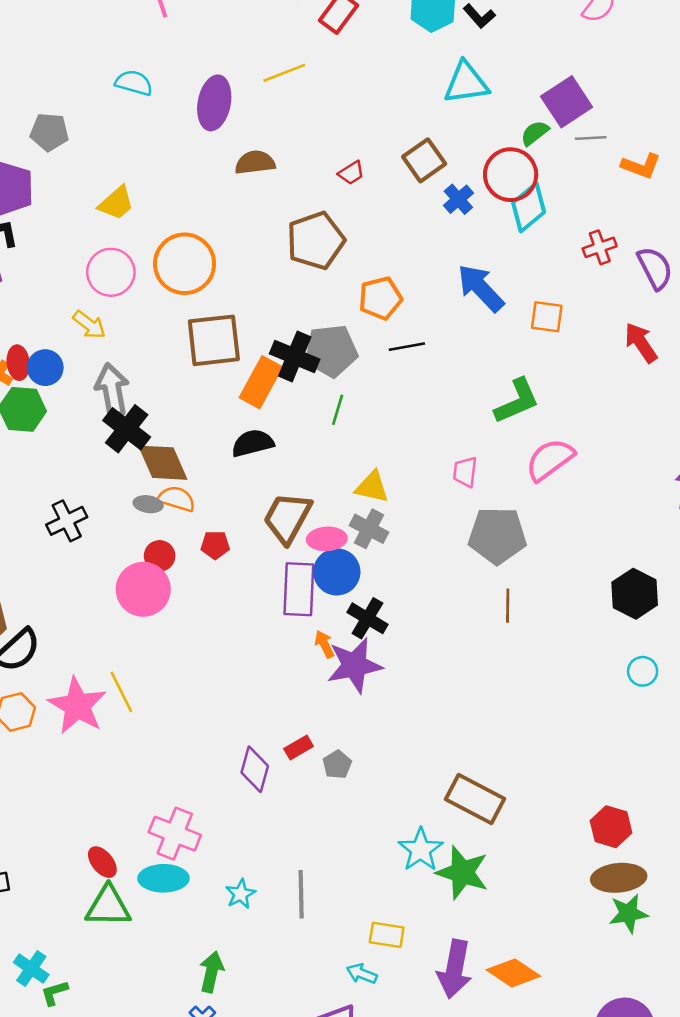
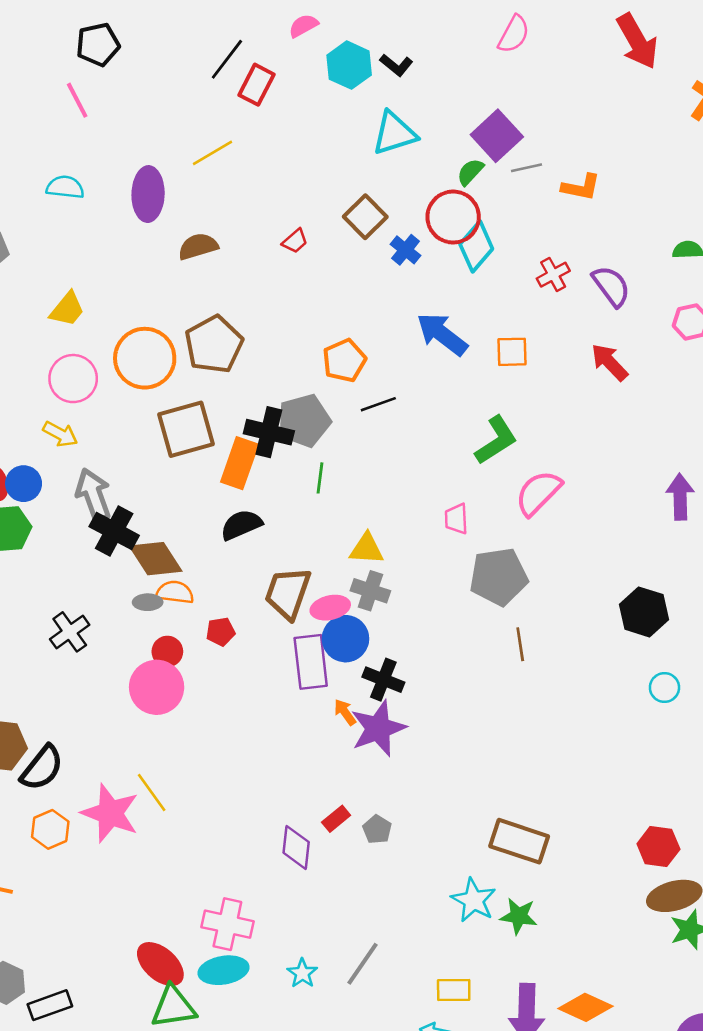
brown pentagon: (316, 241) -> (214, 344), moved
red ellipse: (102, 862) -> (160, 964), size x1.5
green star: (462, 873) -> (519, 916), size x0.7
gray line: (301, 894) -> (362, 964), turned 45

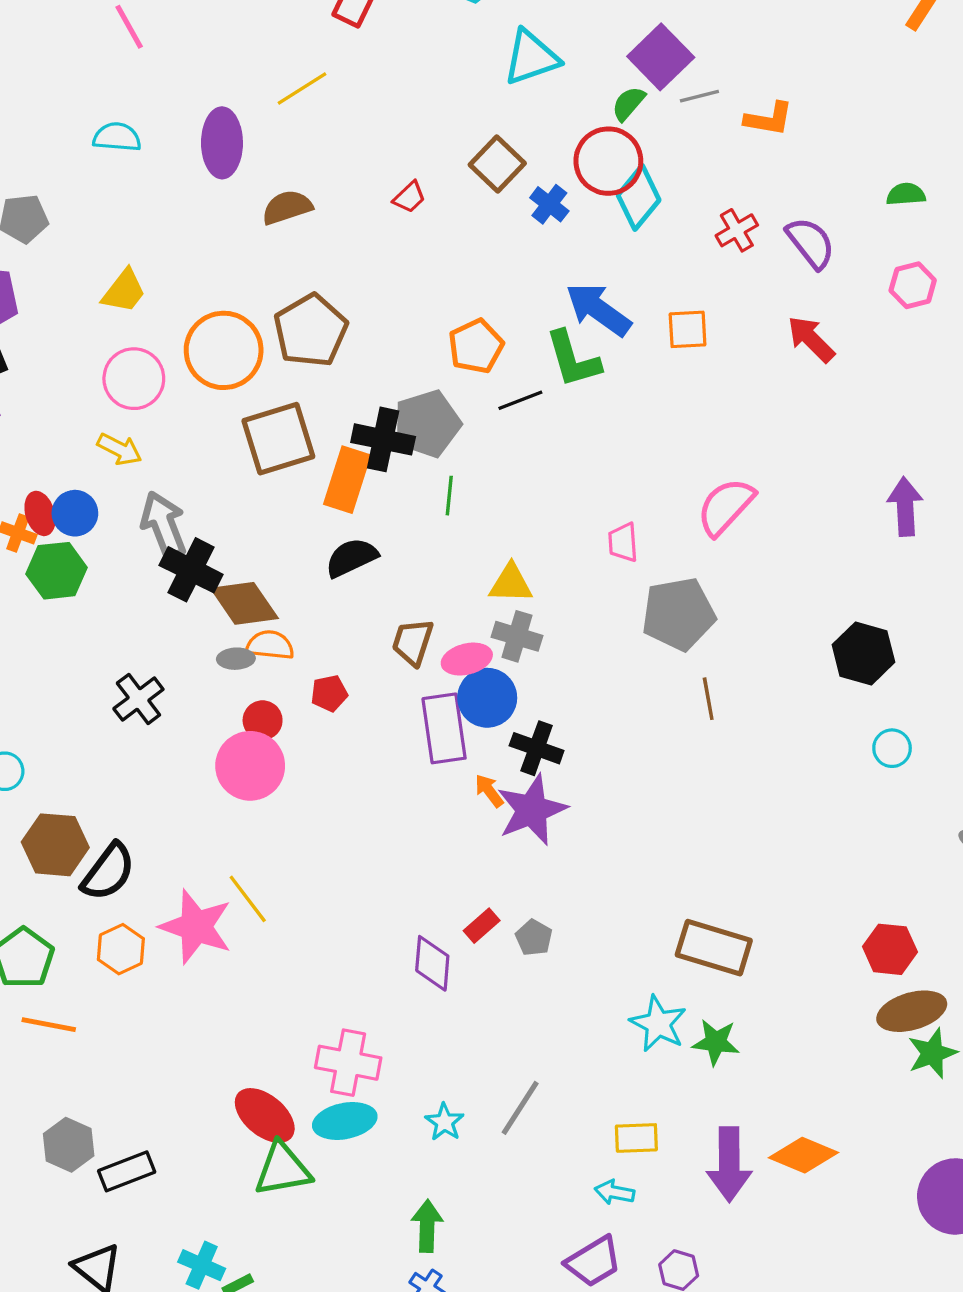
green L-shape: (496, 440) -> (573, 359), moved, turned 108
brown trapezoid: (288, 593) -> (413, 642), size x0.7

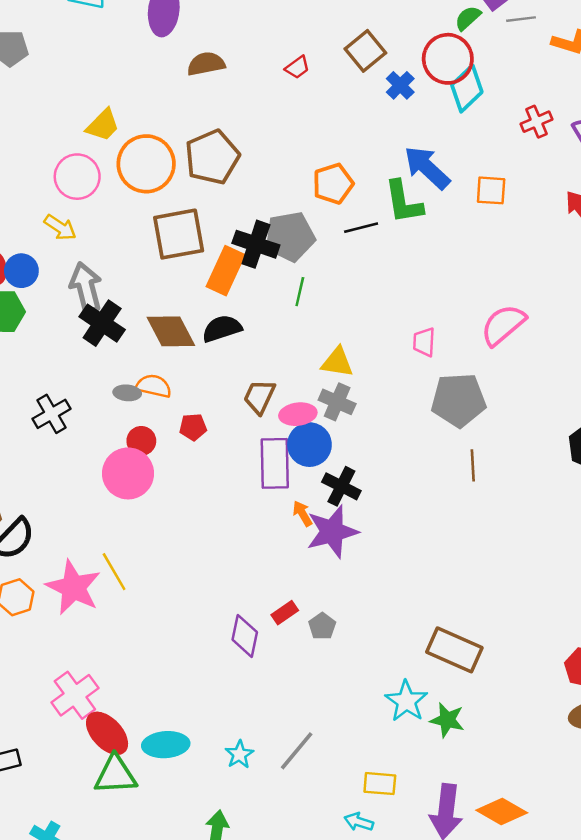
yellow trapezoid: (124, 291) -> (103, 125), moved
brown diamond: (244, 603) -> (171, 331), moved
pink cross: (348, 1063) -> (75, 695), moved, turned 36

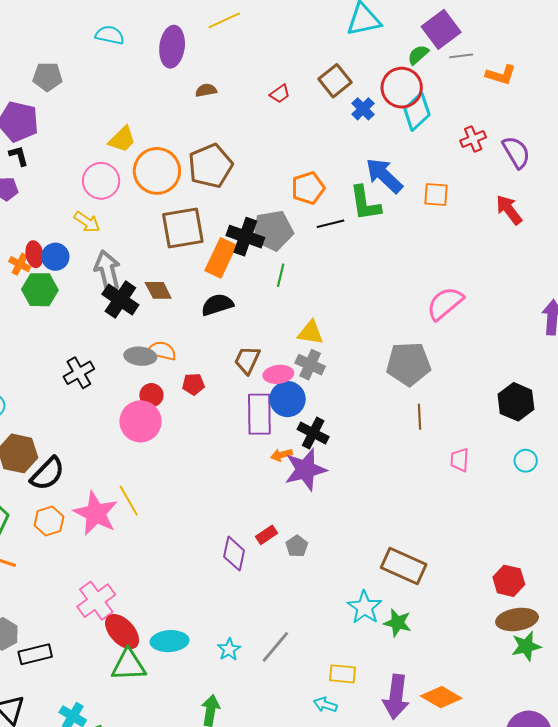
brown semicircle: (206, 64) -> (206, 90), size x0.7
brown diamond: (171, 331) -> (158, 290), moved, size x0.7
pink trapezoid: (424, 342) -> (460, 460), moved
gray ellipse: (127, 393) -> (140, 356), size x1.4
orange arrow: (302, 513) -> (281, 455), turned -75

